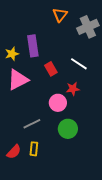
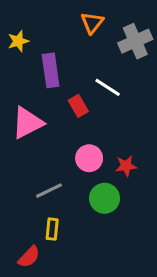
yellow star: (12, 54) -> (18, 41), moved
white line: (79, 64) -> (108, 87), moved
red star: (73, 89) -> (126, 166), moved
red semicircle: (14, 152) -> (29, 257), moved

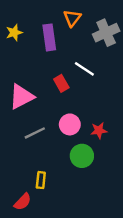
purple rectangle: (51, 70) -> (49, 37), moved
gray line: (49, 191) -> (35, 133), moved

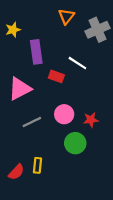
purple rectangle: (49, 37) -> (36, 52), moved
red rectangle: (61, 83) -> (56, 76), turned -40
red semicircle: (23, 202) -> (16, 172), moved

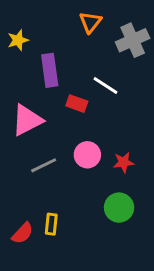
green circle: (75, 143) -> (119, 208), moved

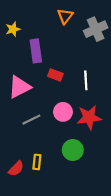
white line: (105, 85) -> (86, 80), moved, turned 54
red star: (124, 162) -> (89, 117), size x1.6
green circle: (119, 208) -> (73, 150), moved

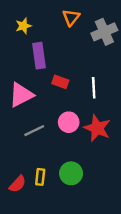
yellow star: (13, 29) -> (23, 26), moved
red star: (89, 117) -> (97, 128), turned 30
green circle: (73, 150) -> (71, 173), moved

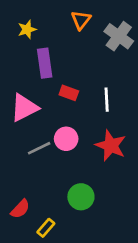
gray cross: (104, 32) -> (119, 36), turned -30
pink circle: (69, 122) -> (66, 139), moved
yellow rectangle: (40, 177) -> (46, 228), moved, turned 35

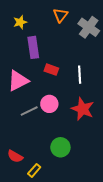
red semicircle: (20, 209) -> (15, 156), turned 77

